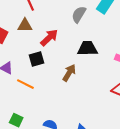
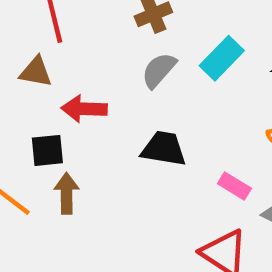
red arrow: (49, 38) -> (84, 109), turned -144
brown arrow: (69, 73) -> (67, 193), moved, turned -42

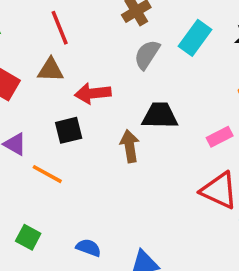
pink rectangle: (234, 186) -> (220, 137), turned -50
brown arrow: (67, 193) -> (130, 146), moved

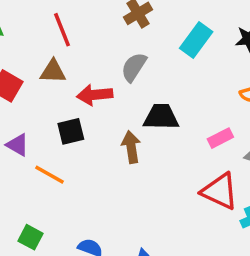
gray semicircle: (147, 55) -> (134, 67), moved

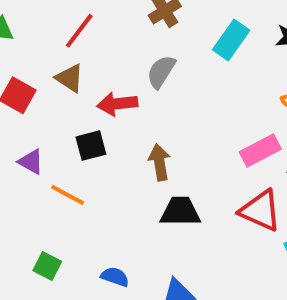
red line: (62, 30) -> (79, 31), turned 60
brown triangle: (53, 72) -> (70, 78), turned 32
black trapezoid: (161, 117) -> (180, 212), moved
pink rectangle: (220, 138) -> (260, 150), size x1.4

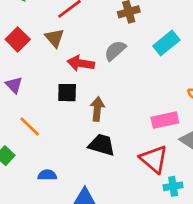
black square: (91, 146) -> (67, 93), moved
orange line: (68, 195) -> (30, 127), moved
blue semicircle: (115, 277) -> (47, 175), turned -36

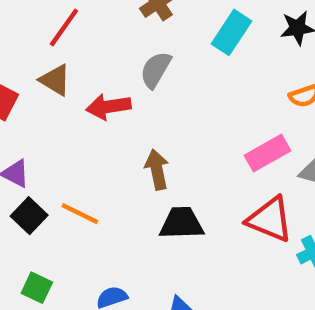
black square: (67, 93) -> (29, 216), moved, turned -30
orange line: (30, 127) -> (80, 214), moved

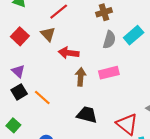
gray semicircle: (156, 70) -> (109, 40), moved, turned 150
pink rectangle: (267, 153) -> (109, 73), moved
brown arrow: (157, 170) -> (81, 77), moved

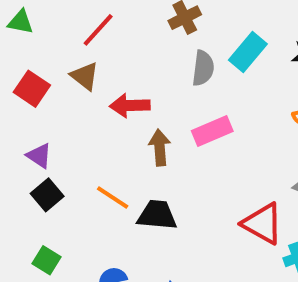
orange line: (42, 98) -> (113, 198), moved
black trapezoid: (87, 115) -> (157, 215), moved

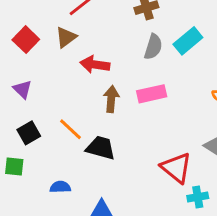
brown triangle: (85, 76) -> (66, 37), turned 35
black square: (47, 195) -> (29, 133), moved
green square: (46, 260) -> (14, 166), turned -36

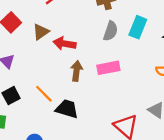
brown triangle: (66, 37) -> (41, 32), moved
cyan rectangle: (188, 41) -> (138, 27), turned -30

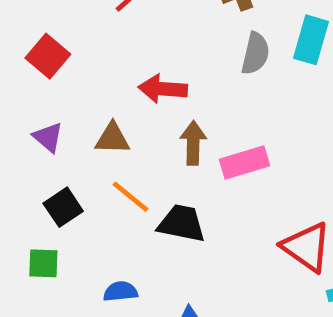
brown triangle: (41, 32) -> (112, 138), moved, turned 42
pink rectangle: (108, 68) -> (245, 163), moved

